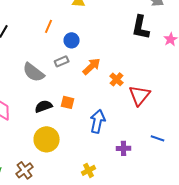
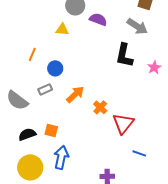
blue arrow: (98, 121) -> (61, 157), moved
blue line: (158, 138) -> (139, 153), moved

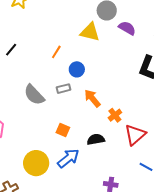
yellow triangle: (62, 29) -> (90, 32), size x1.5
orange arrow: (75, 94) -> (92, 98), turned -96
black semicircle: (27, 134) -> (96, 139), moved
blue arrow: (61, 157) -> (68, 158), turned 30

